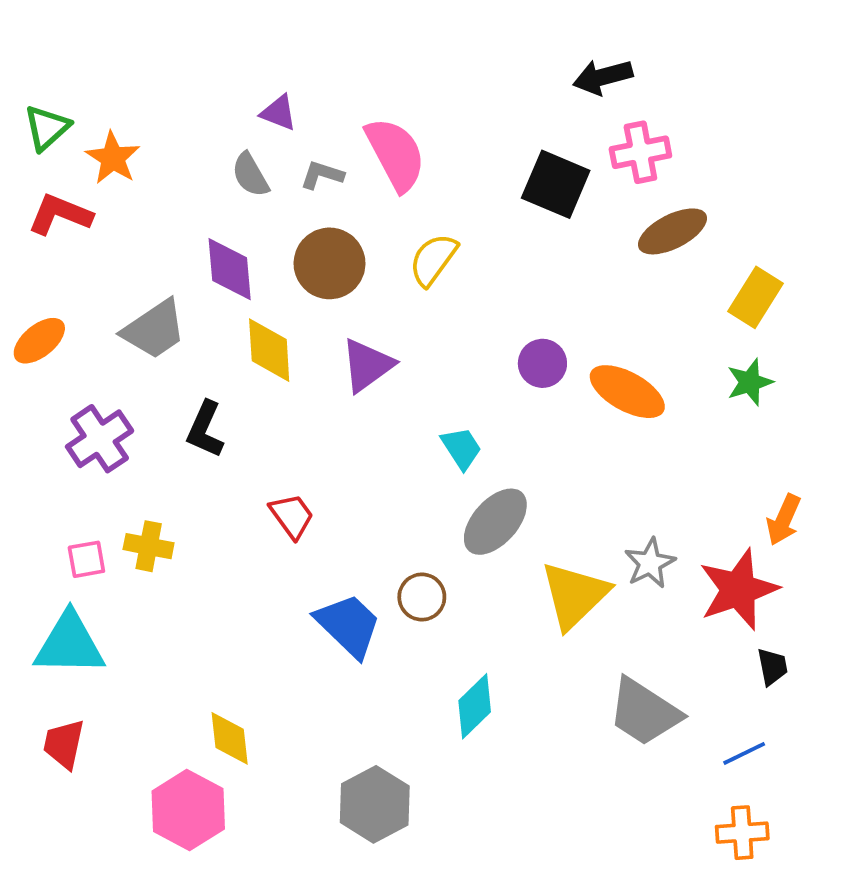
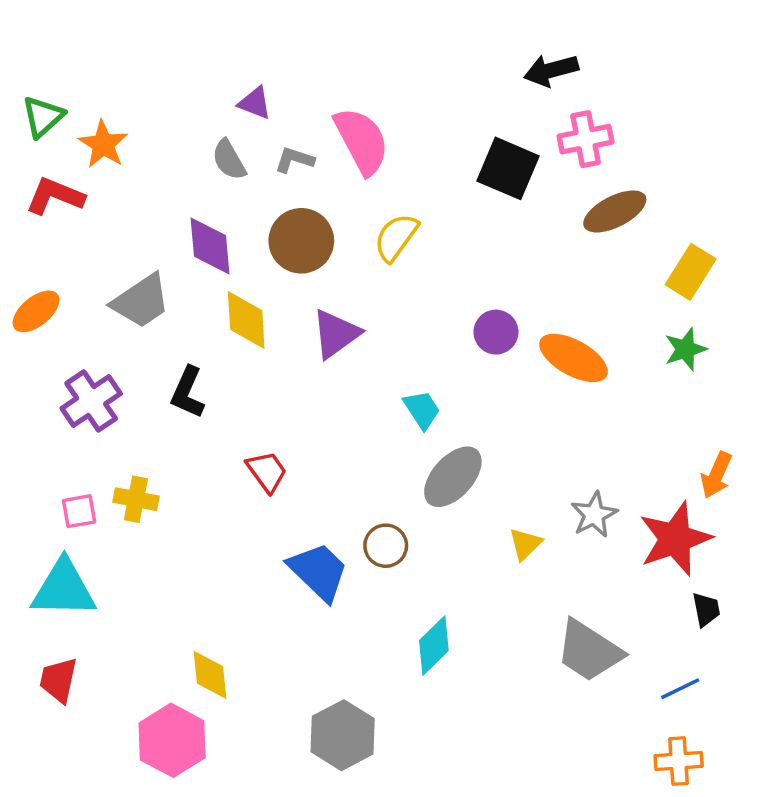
yellow triangle: (575, 595) -> (525, 544), size x0.5

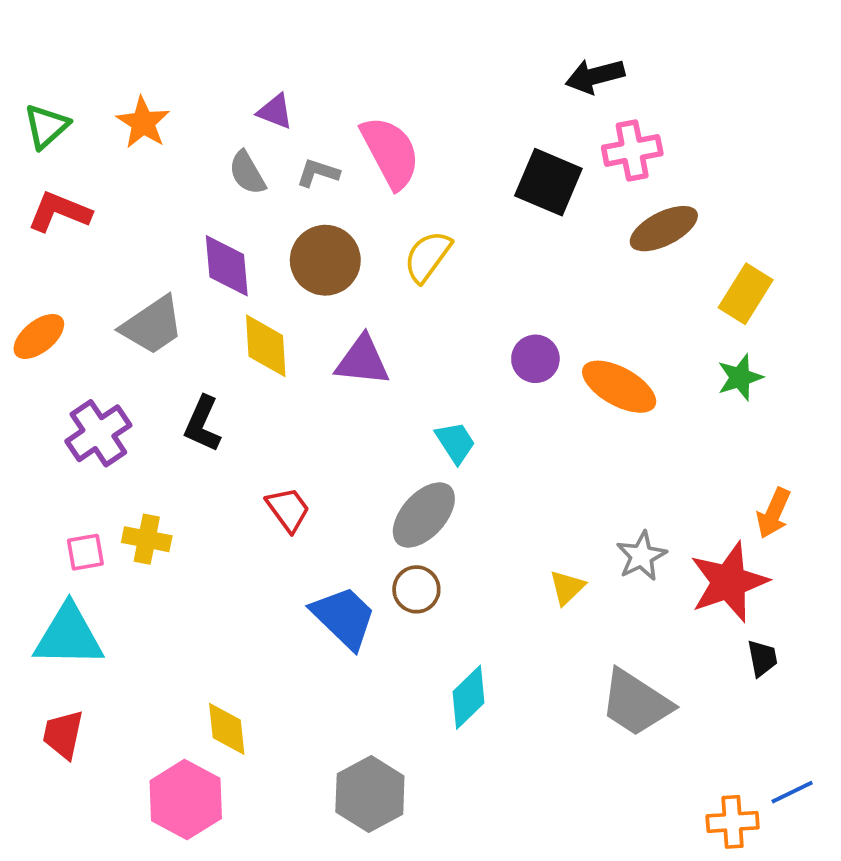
orange star: (103, 144) -> (143, 123), moved
purple triangle: (336, 334) -> (362, 361), turned 42
gray ellipse: (453, 477) -> (424, 515), moved
blue line: (680, 689) -> (792, 792), moved

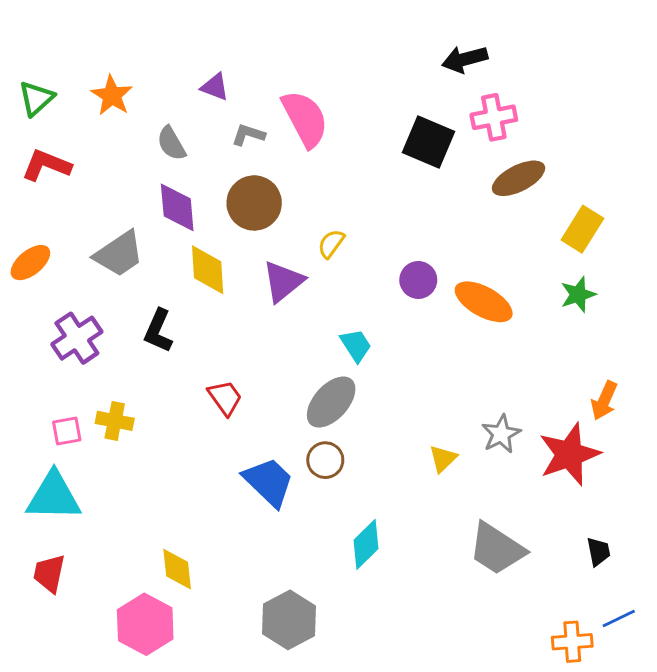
gray semicircle: (247, 173) -> (171, 143), moved
yellow semicircle: (428, 256) -> (331, 244), moved, size x0.7
purple triangle: (362, 361) -> (283, 281), turned -45
black trapezoid: (762, 658) -> (598, 552), moved

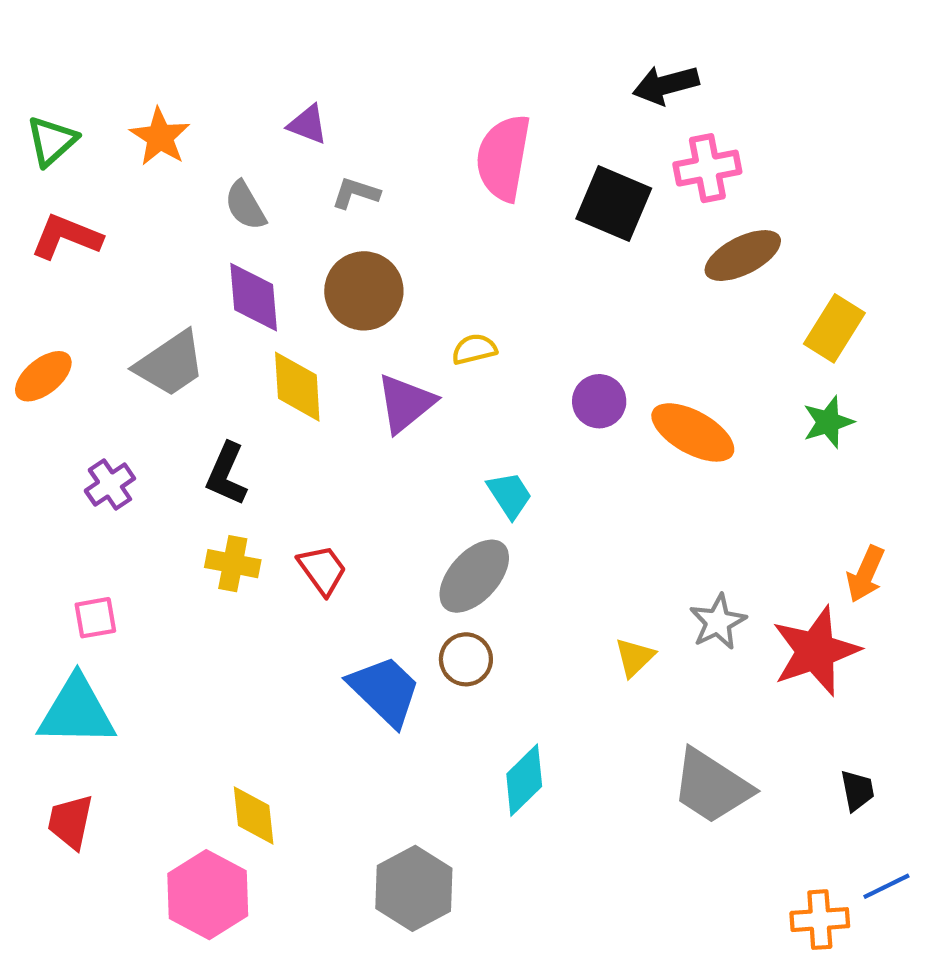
pink semicircle: (305, 119) -> (503, 158), moved, turned -142
yellow semicircle: (331, 244) -> (474, 349), turned 40
purple cross: (77, 338) -> (110, 484), size x0.7
yellow cross: (115, 421) -> (233, 564), moved

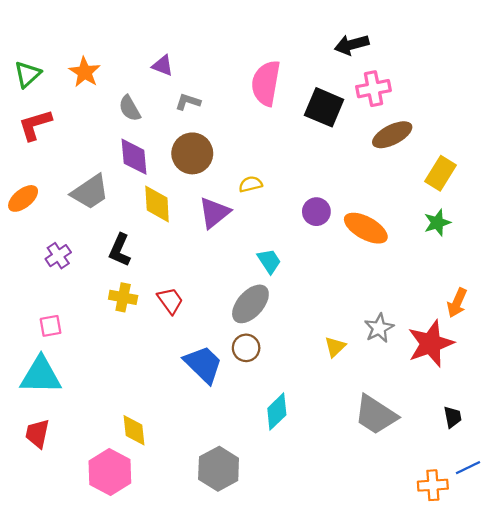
red L-shape: (66, 237) -> (35, 125), turned -39

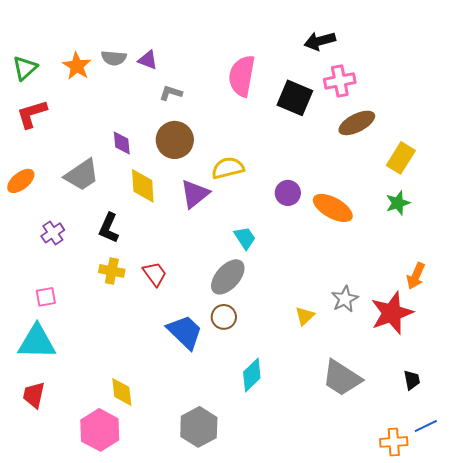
gray semicircle: (130, 108) -> (114, 58), moved, turned -55
purple diamond: (134, 157) -> (122, 143), size x0.7
yellow semicircle: (250, 184) -> (228, 168), size x1.5

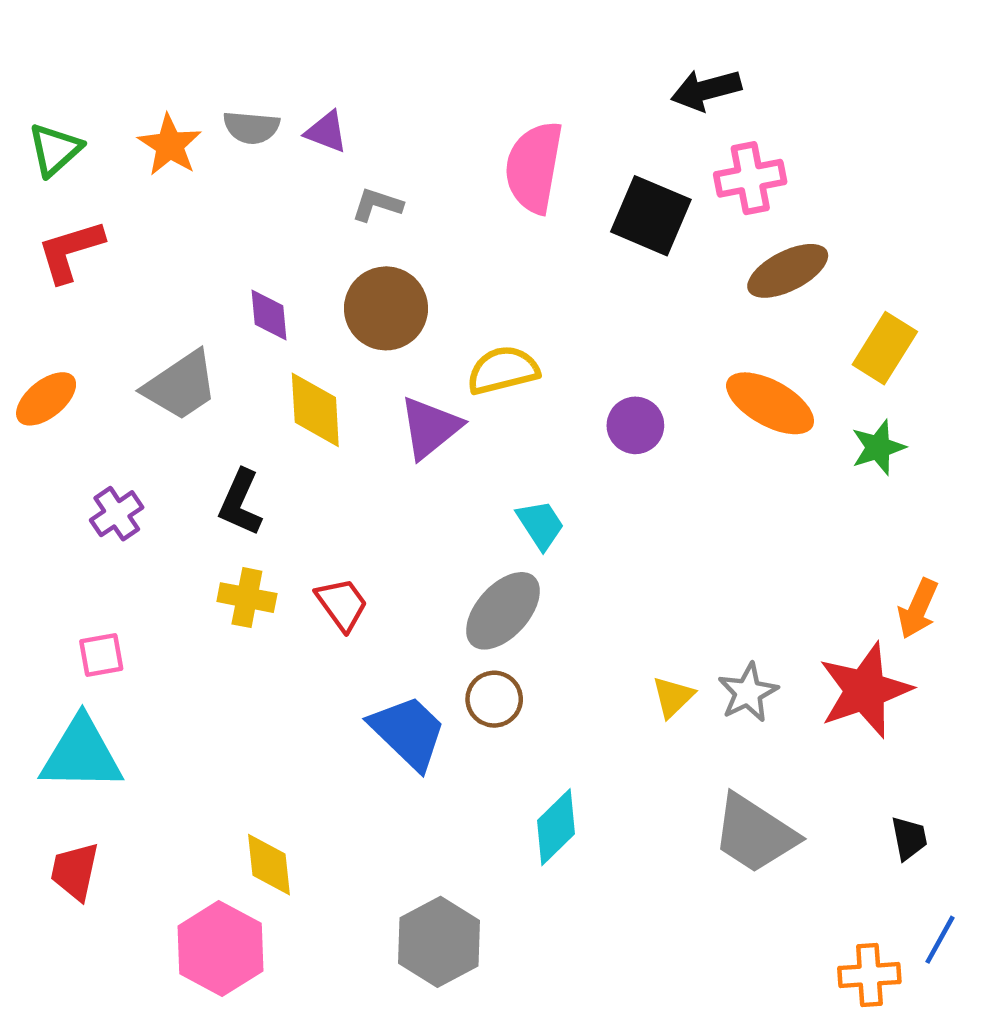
orange ellipse: (333, 208) -> (770, 403), moved
gray star: (345, 299) -> (748, 692), moved
blue line: (426, 426) -> (940, 940), turned -35

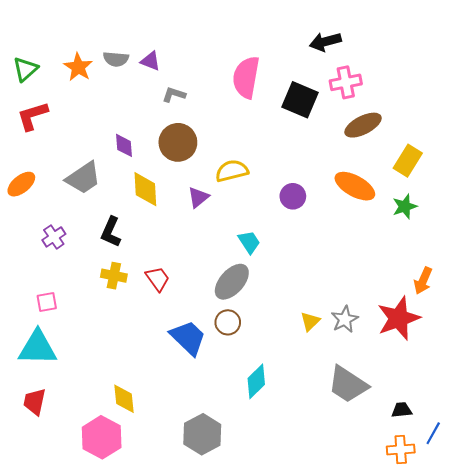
purple triangle: (430, 428) -> (198, 197), size x0.7
black trapezoid: (909, 838) -> (402, 410), moved, turned -85

